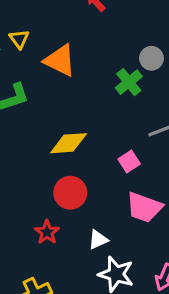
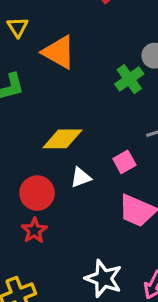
red circle: (70, 193) -> (37, 193), moved
white triangle: (98, 240) -> (81, 177), moved

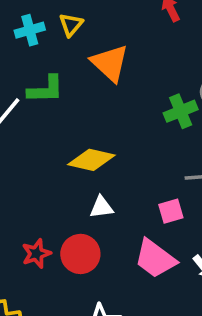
pink square: (124, 162) -> (171, 211), moved
red circle: (37, 193) -> (80, 254), moved

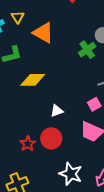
yellow diamond: (91, 160) -> (33, 80), moved

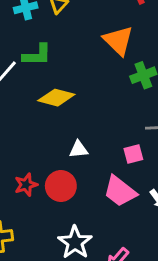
orange triangle: (43, 33) -> (118, 40), moved

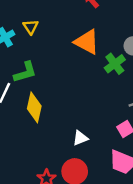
yellow diamond: (56, 98) -> (34, 107), moved, turned -76

